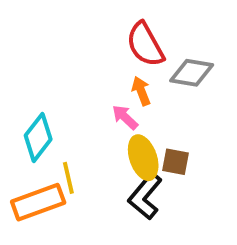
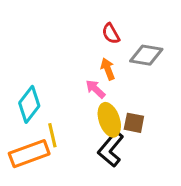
red semicircle: (145, 44) -> (111, 34), size x0.6

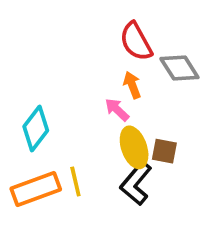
red semicircle: (111, 34) -> (136, 42), size x1.5
gray diamond: (146, 55) -> (179, 68), turned 48
yellow line: (52, 135) -> (75, 181), moved

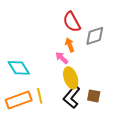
gray diamond: (179, 68) -> (95, 36), turned -75
cyan diamond: (36, 128) -> (19, 68), turned -70
brown square: (164, 151) -> (94, 96), moved

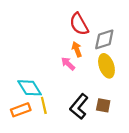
cyan diamond: (19, 68) -> (30, 88), moved
yellow ellipse: (71, 78) -> (106, 66), moved
orange rectangle: (19, 100) -> (21, 110), size x0.7

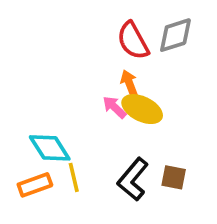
gray diamond: (104, 39) -> (175, 35), moved
yellow ellipse: (106, 66) -> (142, 109), moved, turned -45

